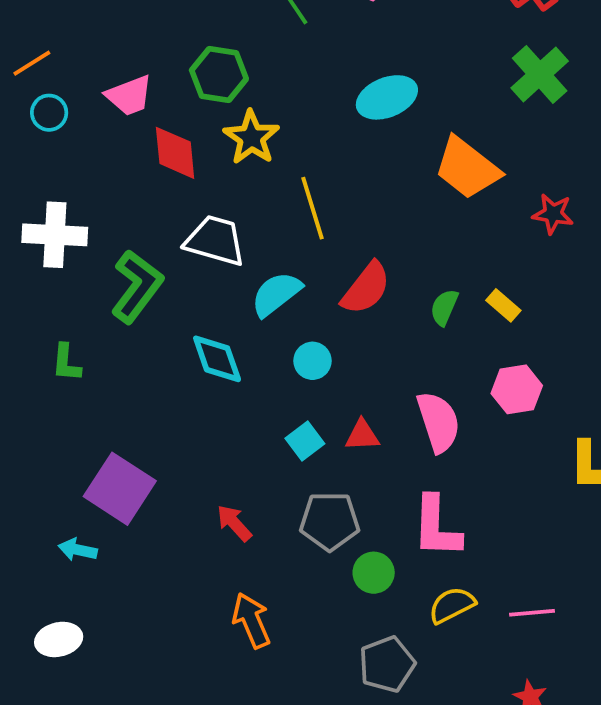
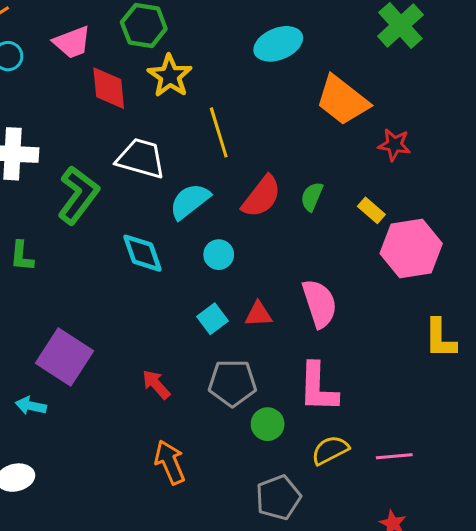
red star: (553, 214) -> (394, 145), moved
green semicircle: (444, 307) -> (312, 197), moved
pink hexagon: (517, 389) -> (411, 248), moved, size x1.5

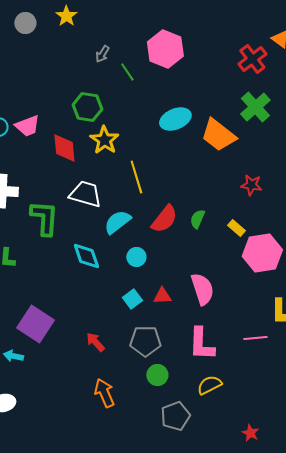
pink trapezoid: (72, 42) -> (27, 126), moved
orange trapezoid: (342, 100) -> (218, 135), moved
green L-shape: (78, 195) -> (44, 218), turned -33
green circle: (268, 424) -> (157, 375), moved
pink line: (394, 456) -> (255, 338), moved

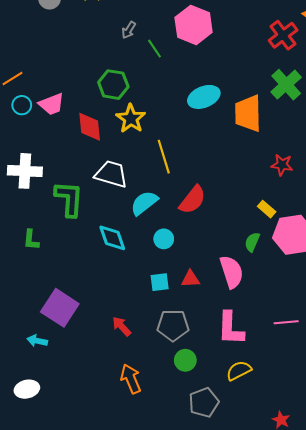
orange trapezoid: (218, 135) -> (248, 113), turned 51
green semicircle: (197, 219) -> (252, 242), moved
cyan square: (132, 299) -> (160, 282), turned 30

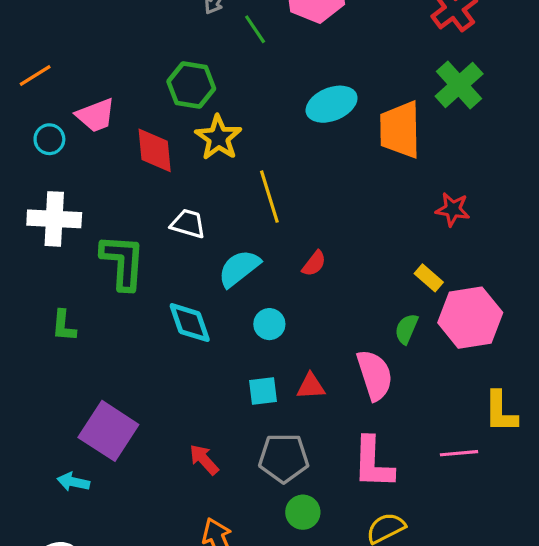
cyan circle: (22, 105) -> (49, 139), moved
white trapezoid: (111, 174) -> (188, 224), size x0.7
red semicircle: (193, 200) -> (314, 264), size x0.6

